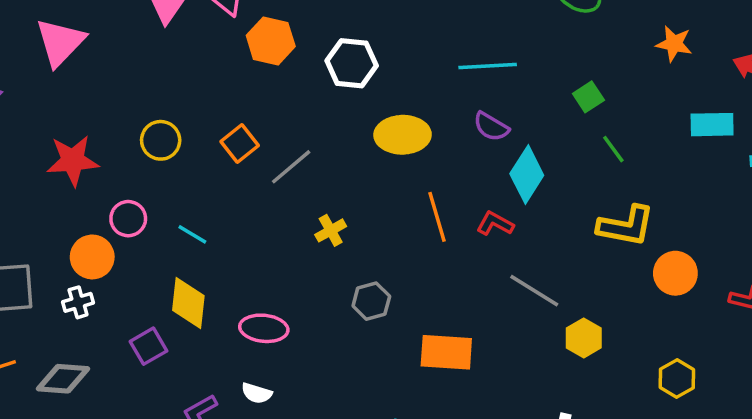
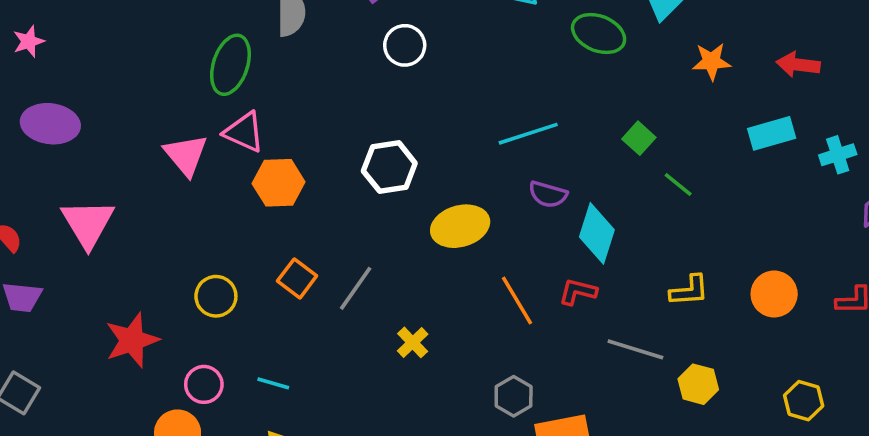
orange hexagon: (271, 41) -> (279, 183), moved
yellow L-shape: (626, 226) -> (689, 291), moved, size x0.7
gray hexagon: (371, 301) -> (514, 396), moved

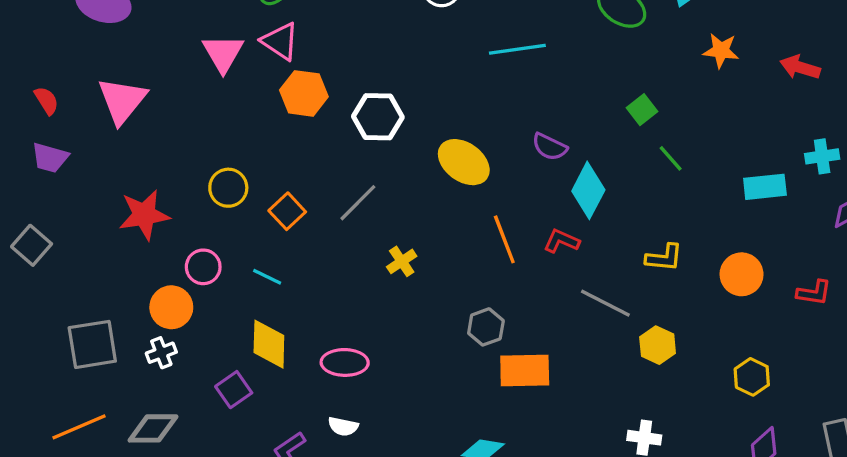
cyan rectangle: (772, 133) -> (765, 187), moved
cyan line: (528, 134) -> (517, 49), moved
white hexagon: (389, 167) -> (378, 117), moved
yellow ellipse: (460, 226) -> (464, 162), turned 42
orange square: (297, 278) -> (287, 211), moved

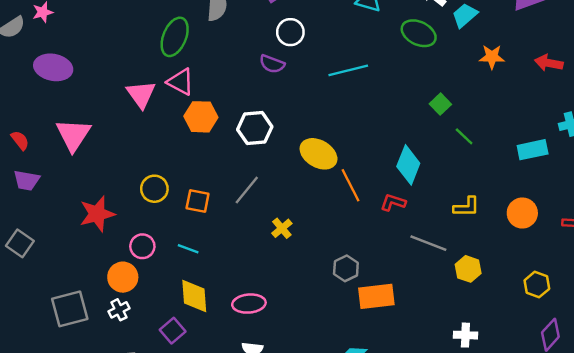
purple semicircle: (550, 147) -> (272, 64), moved
orange square: (287, 211) -> (198, 201), turned -30
orange line: (504, 239) -> (351, 185), moved

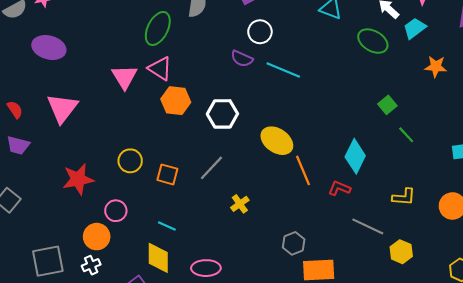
cyan line: (348, 70) -> (283, 70), moved, turned 32
cyan line: (188, 249) -> (167, 226), moved

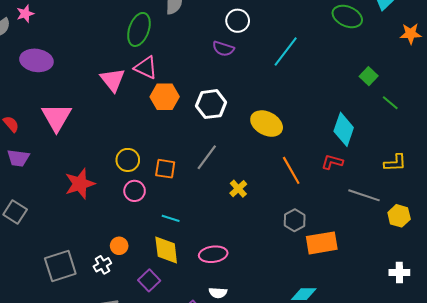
cyan line: (283, 70) -> (286, 52), moved, turned -68
orange line: (303, 170) -> (291, 170), moved
pink circle: (116, 211) -> (135, 191), moved
orange circle: (97, 237) -> (119, 246), moved, size x0.7

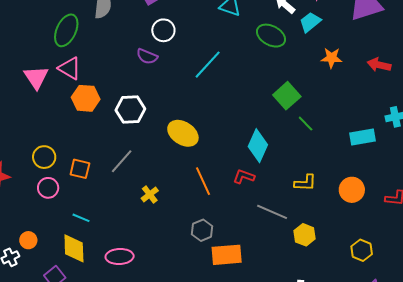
green square: (369, 76) -> (287, 96), size x1.5

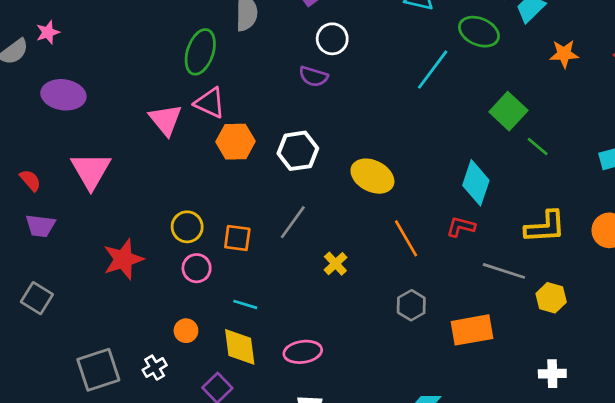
cyan line: (208, 65) -> (433, 70), moved
yellow L-shape: (305, 183) -> (545, 227), size x1.4
orange circle: (28, 240) -> (186, 331), moved
orange rectangle: (227, 255) -> (472, 330), moved

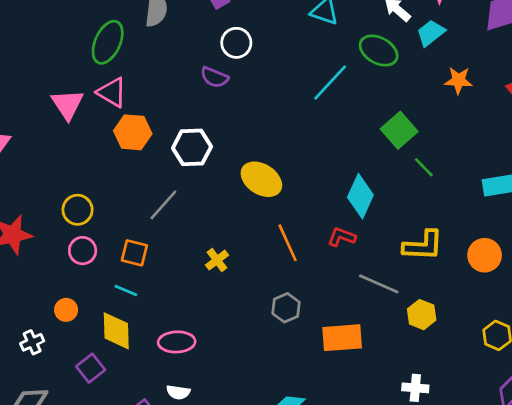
gray line: (293, 222) -> (163, 205), moved
orange square: (237, 238) -> (134, 253), moved

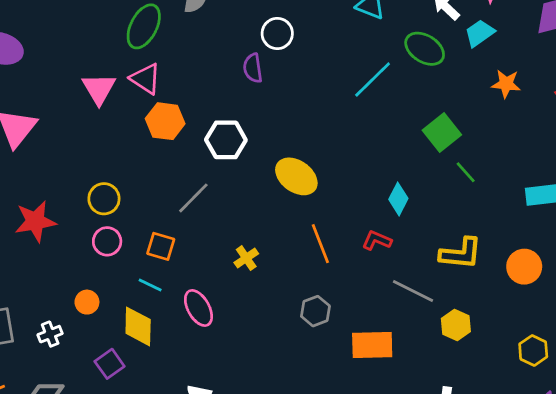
purple semicircle: (214, 77) -> (253, 68), turned 56
cyan diamond: (360, 196) -> (398, 199), size x0.7
pink ellipse: (177, 342) -> (198, 308), moved, turned 60

